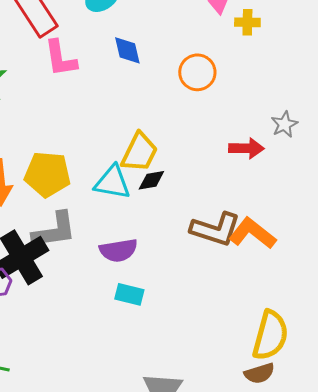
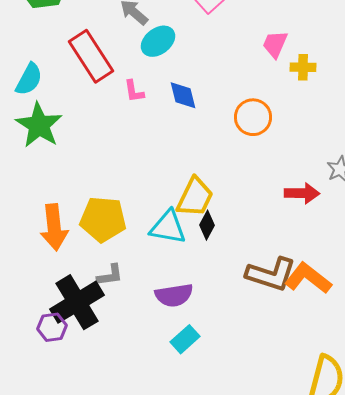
pink L-shape: (60, 58) -> (134, 91), moved, size x0.6
black diamond: (151, 180) -> (207, 225), turned -52
gray L-shape: (54, 230) -> (110, 275), size x0.6
cyan rectangle: (129, 294) -> (185, 339), turned -56

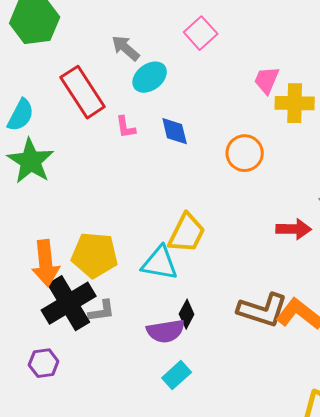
yellow cross: (303, 67) -> (295, 103), size x1.5
black diamond: (207, 225) -> (187, 314), moved
black cross: (77, 302) -> (69, 303), moved

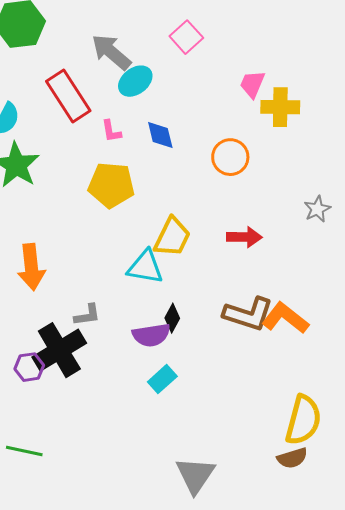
gray arrow: (126, 48) -> (111, 52), size x1.4
red arrow: (294, 229) -> (244, 237), moved
yellow pentagon: (95, 255) -> (111, 185), moved
black cross: (69, 303) -> (59, 350), moved

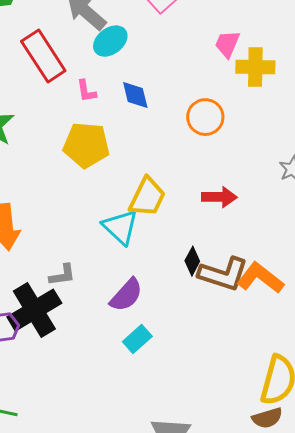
cyan triangle: (145, 267) -> (120, 227), turned 33
black diamond: (172, 318) -> (192, 261), moved
purple semicircle: (151, 335) -> (126, 295), turned -39

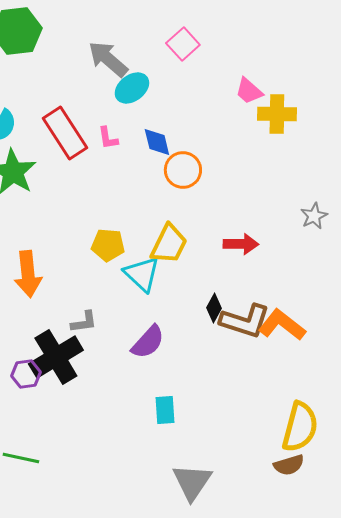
pink trapezoid: (227, 44) -> (249, 91), turned -72
red rectangle: (43, 56) -> (65, 133), moved
orange circle: (205, 117) -> (183, 170), moved
yellow pentagon: (86, 145) -> (108, 245), moved, size x0.7
cyan rectangle: (137, 339) -> (165, 410), moved, turned -52

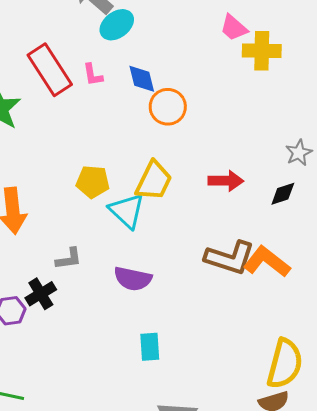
black diamond: (214, 308) -> (283, 194), moved, turned 44
purple semicircle: (148, 342) -> (133, 279), turned 60
black cross: (56, 357) -> (41, 294), size x0.6

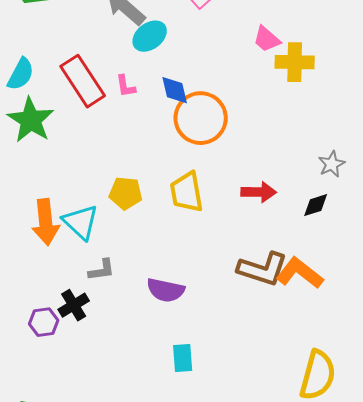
orange circle: (168, 107) -> (201, 118), size x1.4
yellow trapezoid: (154, 181) -> (187, 192), turned 144
cyan triangle: (127, 211) -> (81, 222), moved

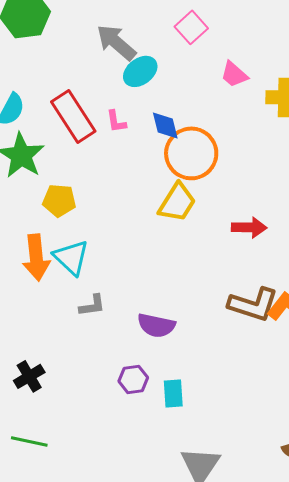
pink trapezoid: (267, 39) -> (234, 74), moved
yellow trapezoid: (187, 192) -> (177, 202), moved, turned -138
yellow pentagon: (126, 193) -> (59, 200), moved
black cross: (74, 305) -> (29, 376), moved
purple hexagon: (44, 322) -> (133, 379), moved

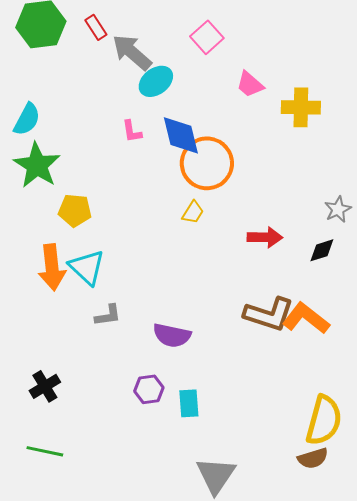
red rectangle: (73, 116) -> (96, 27), moved, size x0.5
blue diamond: (165, 125) -> (181, 135), size x1.4
yellow trapezoid: (177, 202) -> (193, 212), size x0.6

